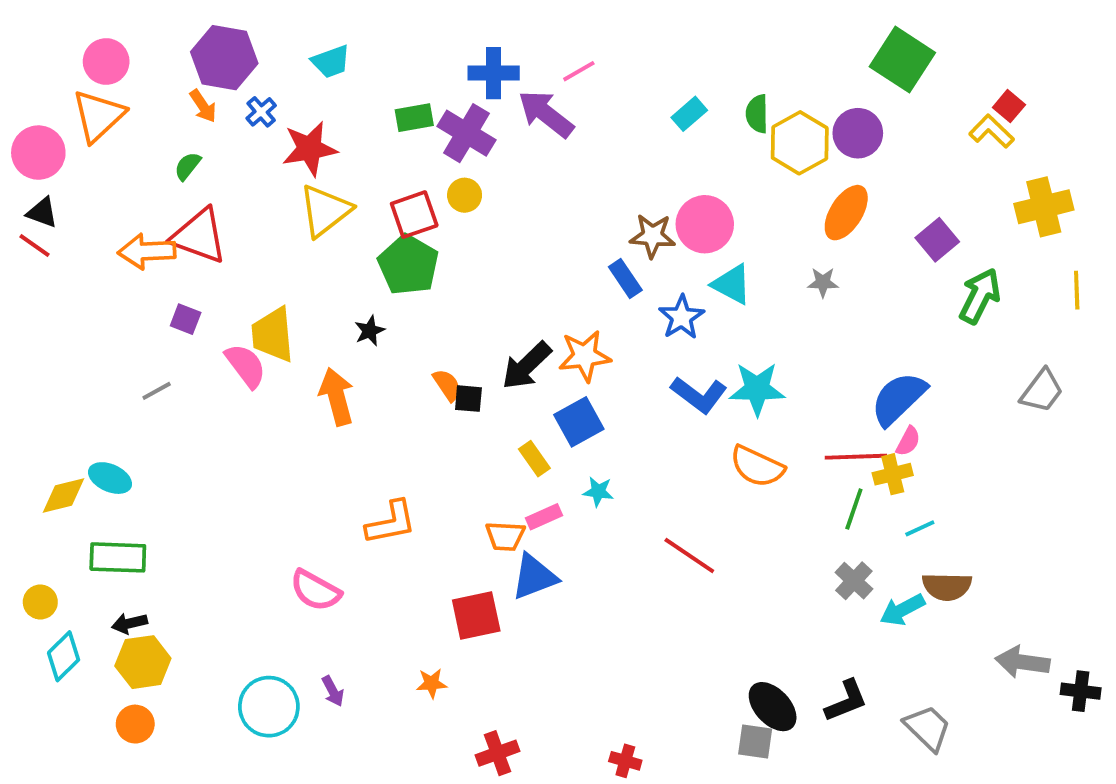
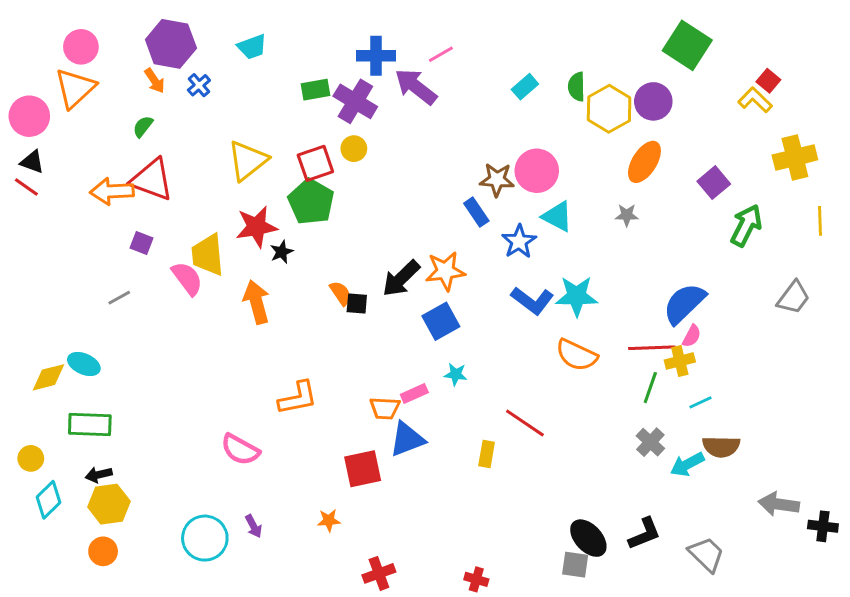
red star: (310, 149) -> (256, 227), moved
yellow rectangle: (534, 459) -> (487, 454), moved, turned 45

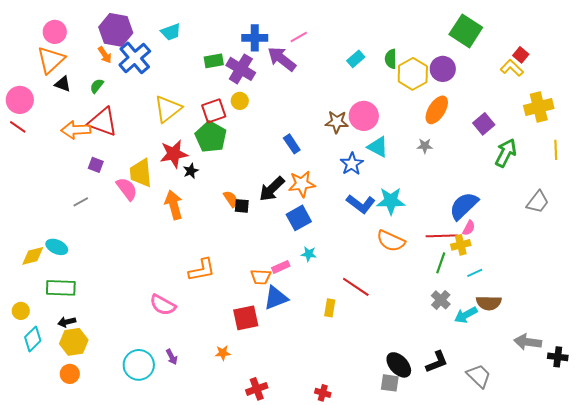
blue cross: (199, 85) -> (135, 58), size x2.0
pink circle: (29, 116) -> (20, 100), moved
black triangle: (32, 162) -> (63, 84), moved
blue rectangle: (476, 212) -> (292, 144), moved

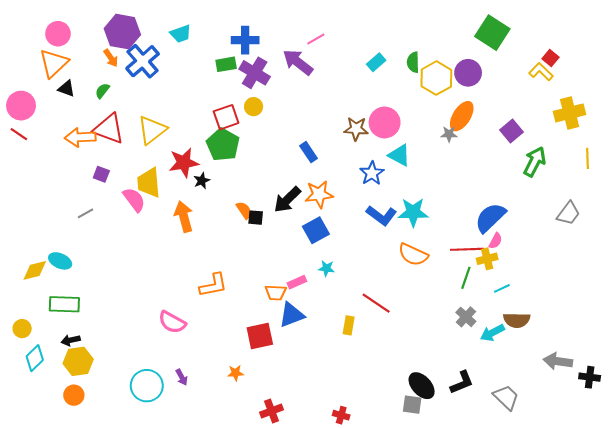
blue cross: (255, 38) -> (245, 40), moved
yellow triangle: (168, 109) -> (152, 130), moved
gray star: (425, 146) -> (449, 134), moved

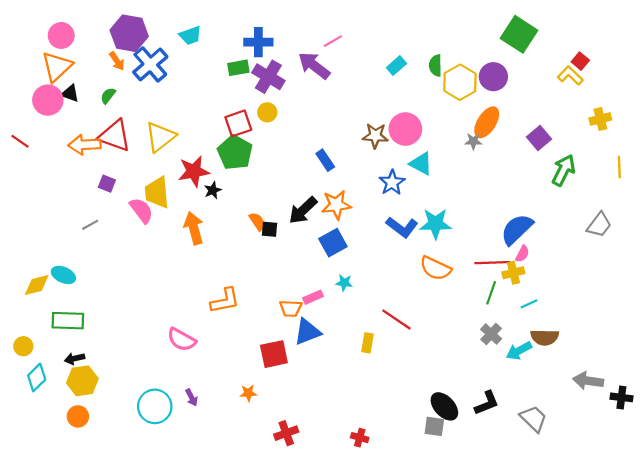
pink circle: (21, 106) -> (48, 100), moved
yellow cross: (570, 113) -> (600, 119), size x0.7

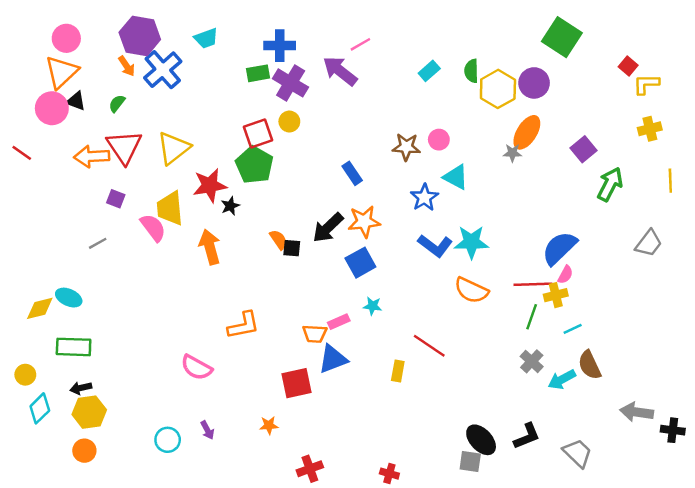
yellow L-shape: (570, 76) -> (646, 84), moved, turned -45
pink circle: (405, 129) -> (439, 140), size x0.6
red triangle: (115, 136) -> (124, 147), turned 36
brown semicircle: (545, 337) -> (590, 365), turned 64
cyan circle: (155, 406) -> (168, 440), size x0.7

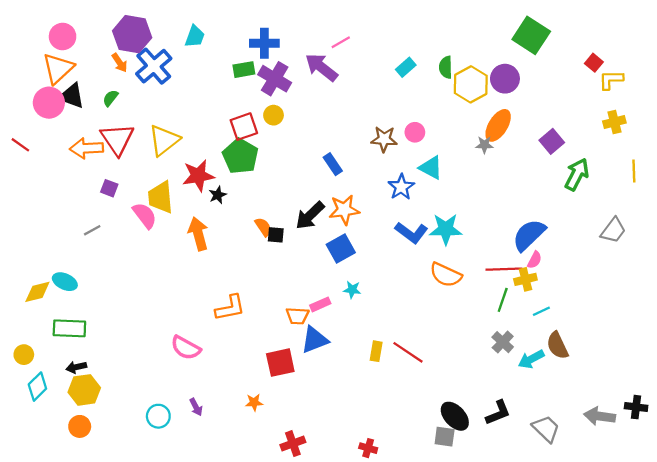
cyan trapezoid: (206, 38) -> (195, 36), turned -50
black triangle: (76, 101) -> (72, 96), size x1.4
red line: (429, 346) -> (408, 352), moved
gray arrow: (637, 412) -> (600, 416), moved

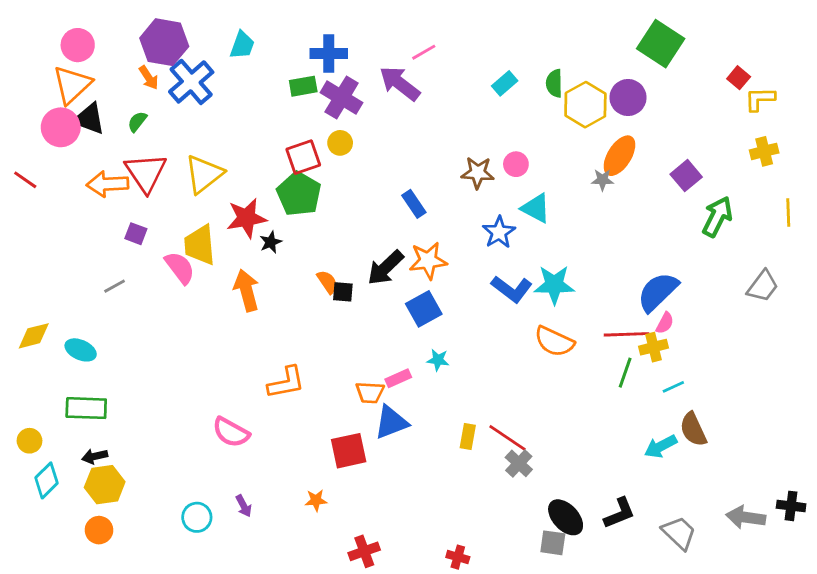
yellow diamond: (37, 292) -> (34, 336), moved
gray cross: (503, 342) -> (519, 463), moved

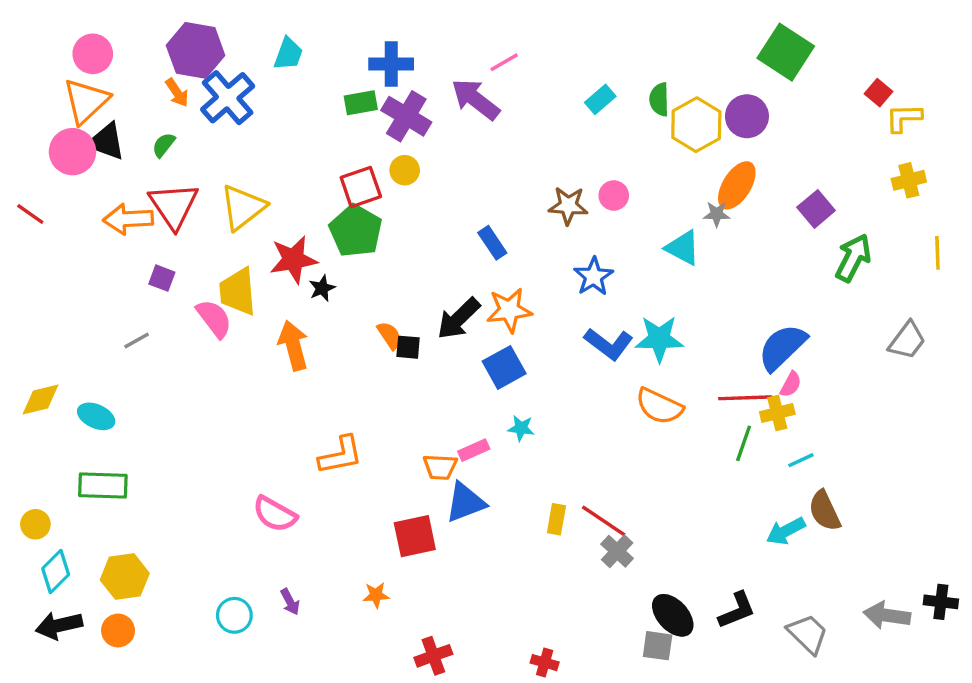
cyan triangle: (536, 208) -> (683, 248), moved
black arrow: (95, 456) -> (59, 625), moved, size x1.5

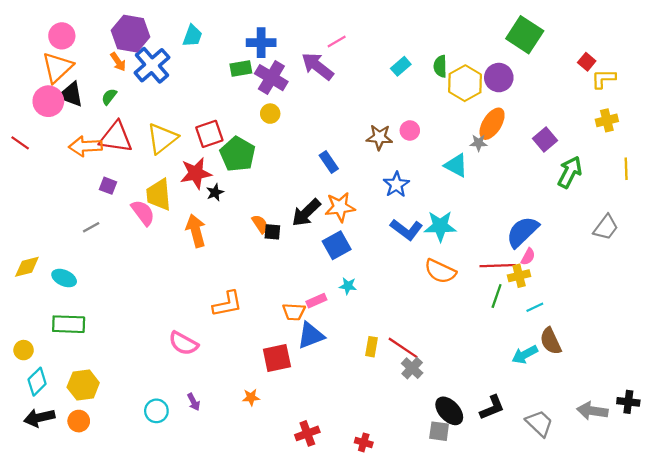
red square: (361, 187) -> (209, 134), moved
red triangle: (174, 206) -> (116, 137), turned -48
red cross: (433, 656) -> (307, 433), moved

